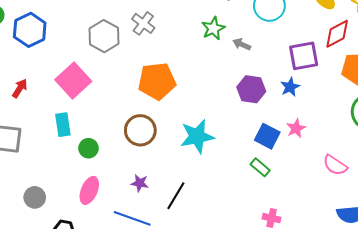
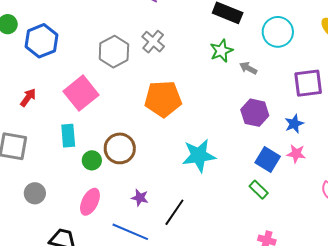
blue star: (290, 87) -> (294, 124), moved
pink star: (296, 128) -> (296, 154), turned 30
brown circle: (140, 130) -> (120, 148), moved
gray circle: (35, 197) -> (35, 193), moved

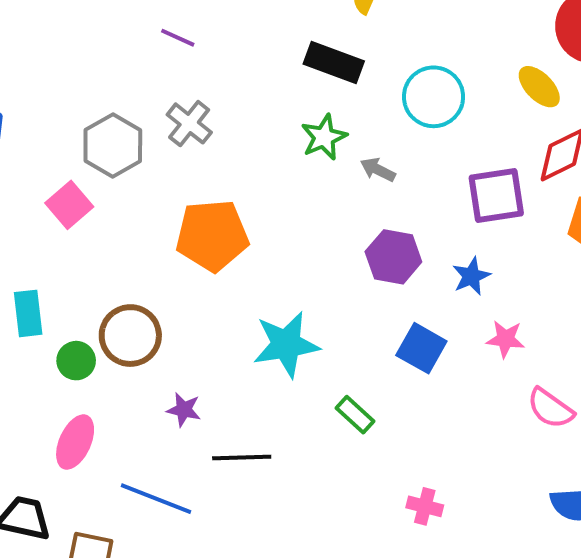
pink square: (81, 93) -> (69, 205), moved, size x0.7
pink star: (296, 154) -> (505, 339), moved
green rectangle: (259, 190) -> (355, 415), moved
purple star: (140, 198) -> (184, 410), moved
black line: (174, 212) -> (242, 457), turned 56

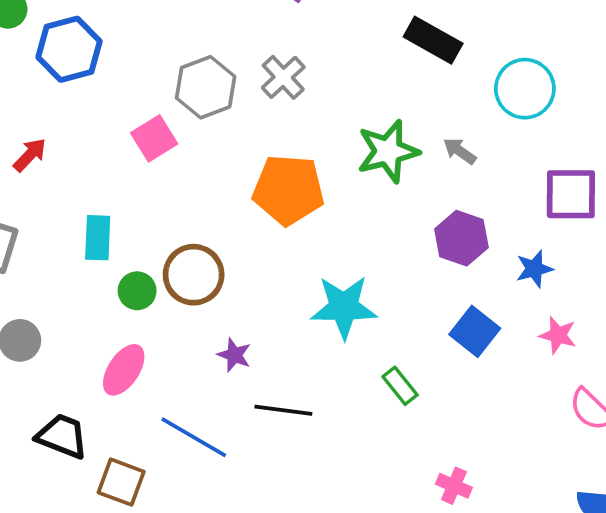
green star: (324, 137) -> (388, 151), moved, size x1.4

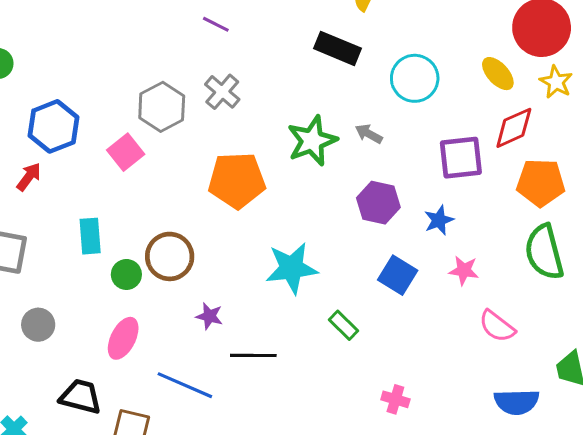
blue hexagon: (69, 49) -> (54, 126), moved

